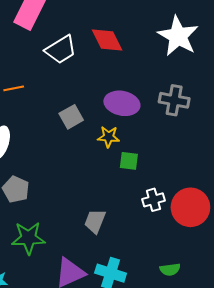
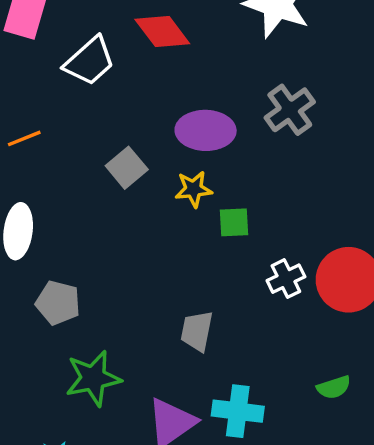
gray cross: (174, 100) -> (290, 110), turned -36

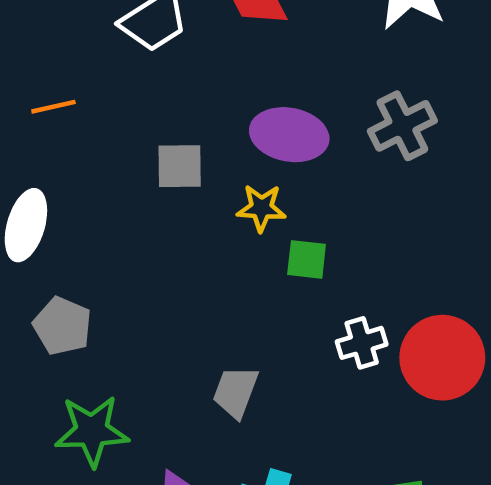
gray square: (127, 168) -> (180, 166), turned 30

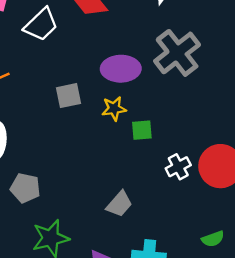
gray cross: (402, 126) -> (177, 53), size x1.4
gray trapezoid: (236, 392) -> (119, 204), turned -148

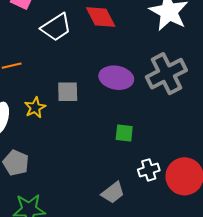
yellow star: (114, 109) -> (35, 108), moved, turned -30
gray trapezoid: (119, 204) -> (113, 193), moved

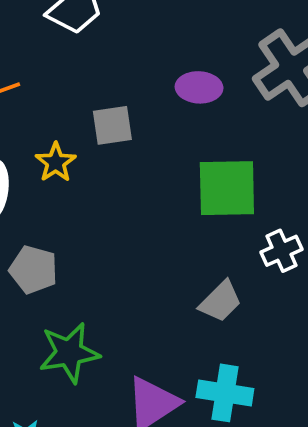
purple ellipse: (116, 78) -> (199, 87), size x0.7
green square: (124, 133) -> (227, 188), size x1.8

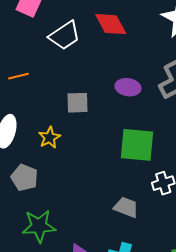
yellow star: (56, 162) -> (49, 137), moved
gray trapezoid: (220, 301) -> (126, 207), turned -120

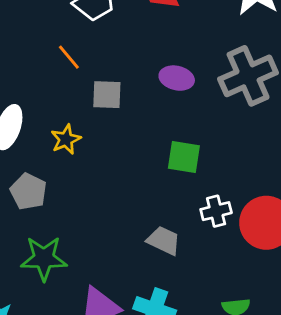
orange line: (19, 76) -> (69, 57), moved, turned 60
green square: (137, 145) -> (184, 157), size x0.7

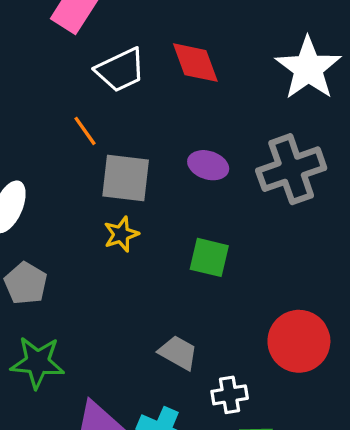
gray square: (107, 95) -> (126, 178), size x1.4
yellow star: (66, 139) -> (121, 234), moved
white cross: (216, 211) -> (230, 395), moved

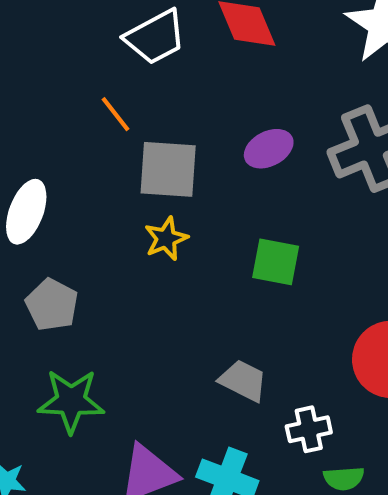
purple ellipse: (208, 165) -> (269, 149), turned -42

